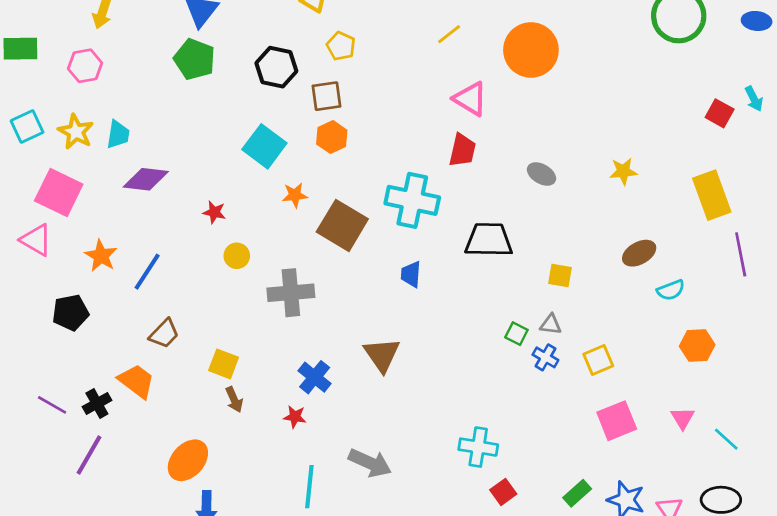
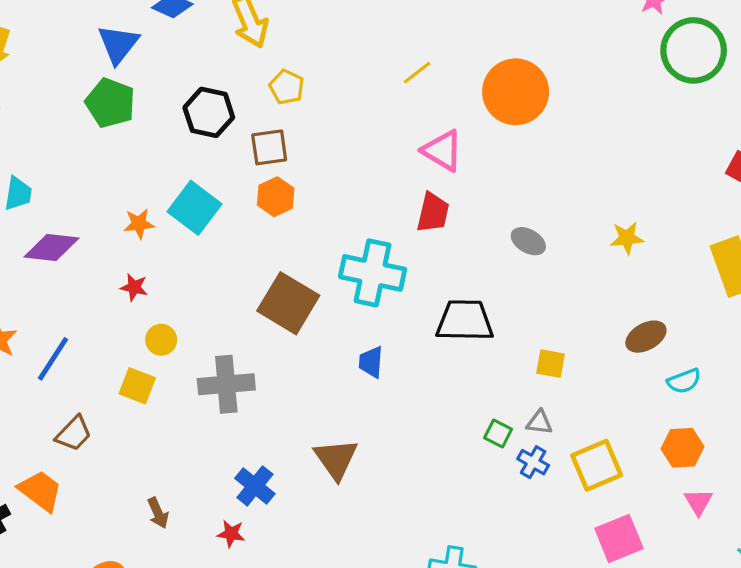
orange star: (295, 195) -> (139, 224), moved
orange hexagon: (697, 345) -> (682, 448), moved
yellow square: (598, 360) -> (597, 465), size x1.4
yellow square: (224, 364) -> (137, 386), moved
pink triangle: (683, 418) -> (698, 502), moved

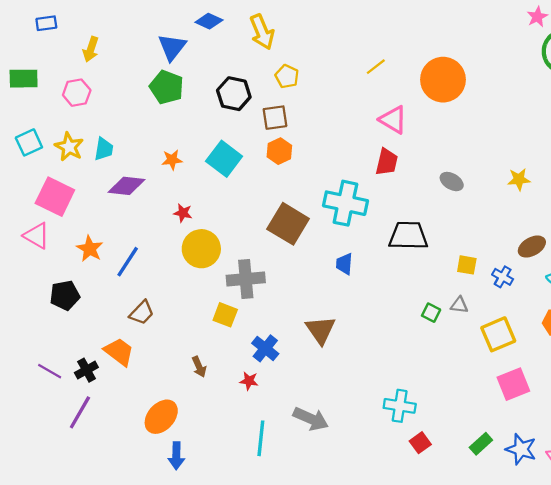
orange star: (139, 224) -> (172, 160), moved
yellow circle: (161, 340) -> (201, 249), size x1.8
yellow square: (137, 386) -> (225, 315), moved
blue cross: (533, 462) -> (503, 277), moved

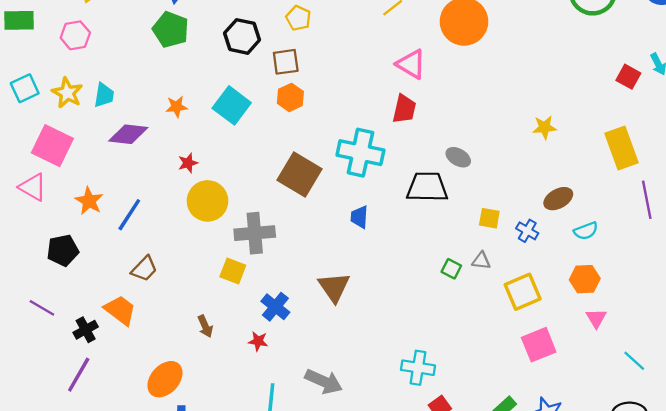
gray ellipse: (452, 182) -> (458, 157), moved
red star: (183, 213) -> (188, 163), turned -30
purple line: (50, 371) -> (42, 308), moved

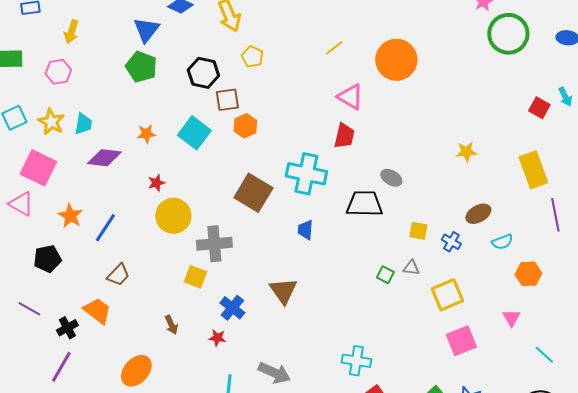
brown square: (286, 62) -> (227, 100), moved
orange hexagon: (585, 279) -> (528, 274), moved

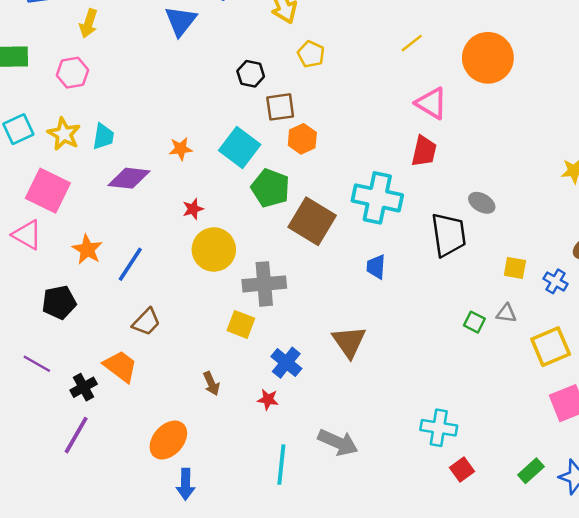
green pentagon: (141, 67) -> (270, 188), moved
black hexagon: (203, 73) -> (251, 74), size x0.7
black trapezoid: (364, 204) -> (449, 235), turned 81

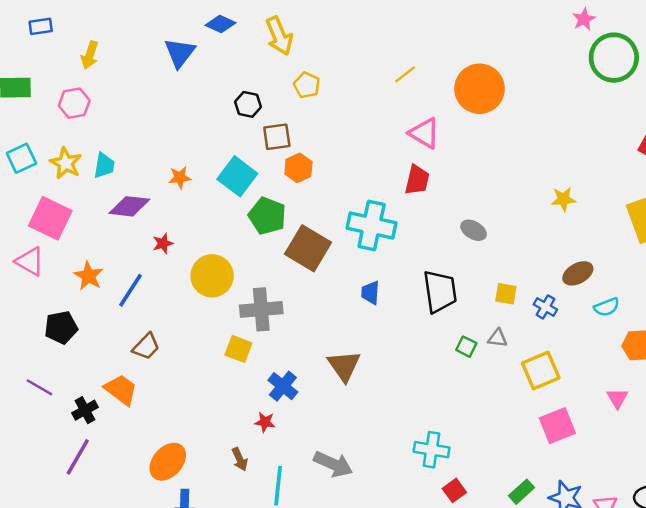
red star: (193, 209) -> (163, 243), moved
black trapezoid: (449, 235) -> (440, 291), moved
brown arrow: (211, 383) -> (240, 459), moved

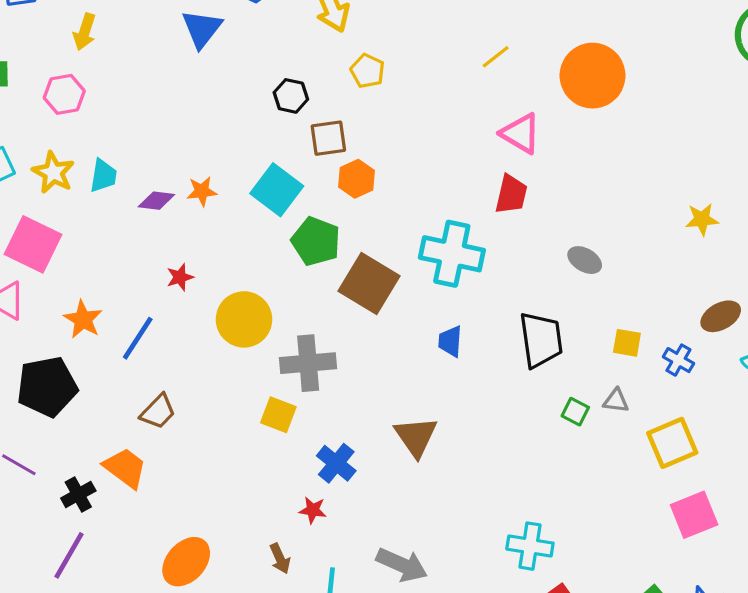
purple diamond: (129, 206) -> (156, 201), moved, size x0.7
black pentagon: (61, 327) -> (47, 387), size x1.4

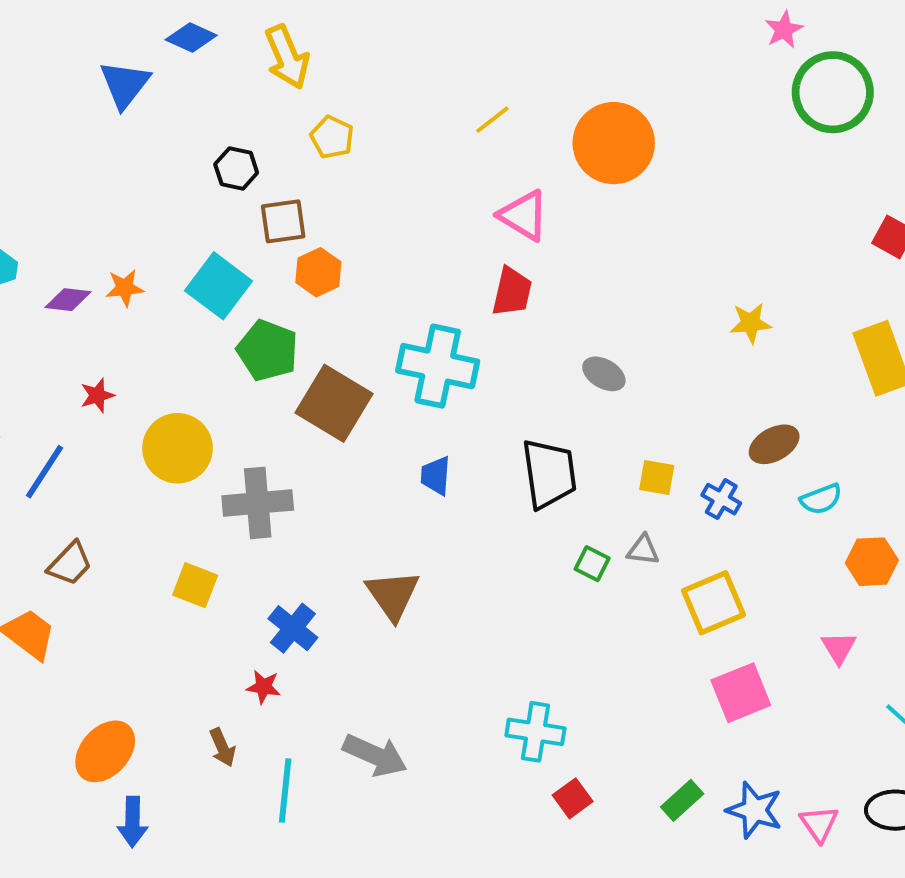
yellow square: (278, 415) -> (195, 585), moved

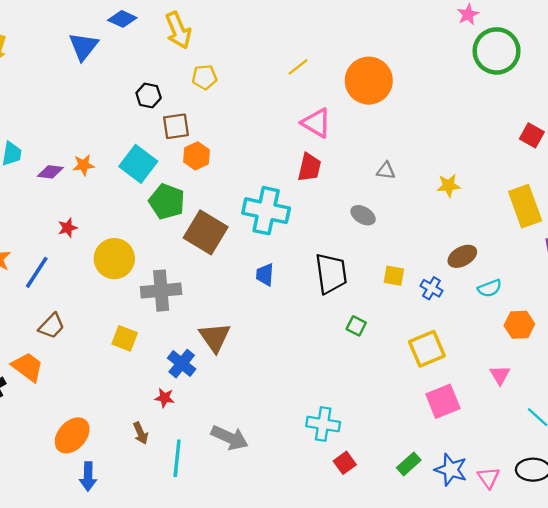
yellow pentagon: (332, 137) -> (204, 77), turned -30
gray triangle: (643, 550) -> (386, 171), moved
brown triangle: (393, 595) -> (215, 337), moved

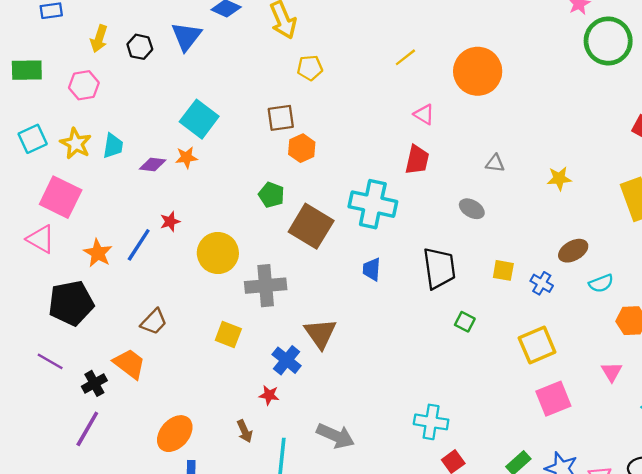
black hexagon: (149, 95) -> (140, 47), moved
pink triangle: (316, 123) -> (424, 114), size x0.7
cyan square: (138, 164) -> (199, 119), moved
green pentagon: (167, 202) -> (271, 195), size x0.7
blue line: (37, 272) -> (139, 245), moved

